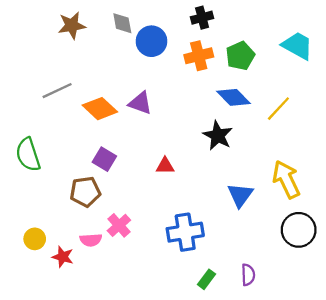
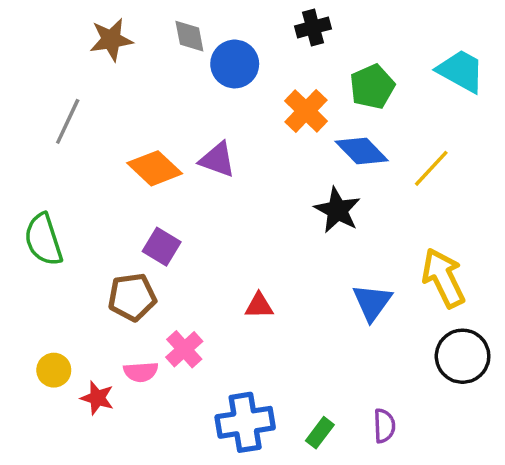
orange cross: (199, 56) -> (306, 111), moved, turned -32
gray line: (57, 91) -> (68, 121), moved, turned -40
red triangle: (165, 166) -> (259, 306), moved
blue cross: (185, 232) -> (245, 422), moved

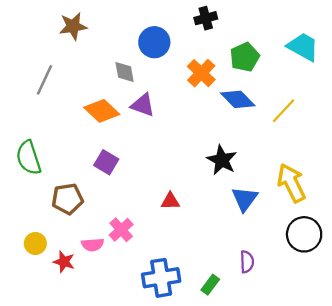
gray diamond: (189, 36) -> (125, 72), moved
black star: (337, 210) -> (222, 160), moved
brown pentagon: (132, 297) -> (67, 199), moved
purple semicircle: (384, 426) -> (247, 262), moved

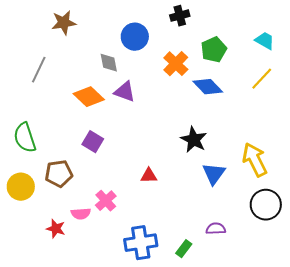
cyan trapezoid: (303, 47) -> (265, 41), size x0.7
yellow line: (284, 111) -> (262, 79), moved
yellow circle: (35, 243) -> (21, 187), moved, size x1.4
purple semicircle: (247, 262) -> (216, 229), turned -90

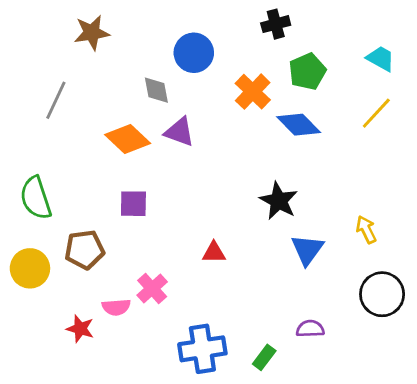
black cross: (180, 16) -> (276, 24), moved
purple square: (93, 142) -> (133, 204), turned -30
yellow arrow: (255, 160) -> (366, 230), size x0.6

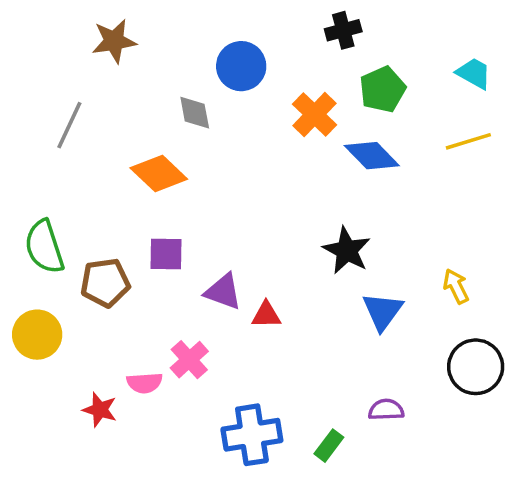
yellow line: (376, 113) -> (468, 141), turned 30
purple triangle: (179, 132) -> (223, 292), moved
brown pentagon: (85, 250) -> (105, 283), moved

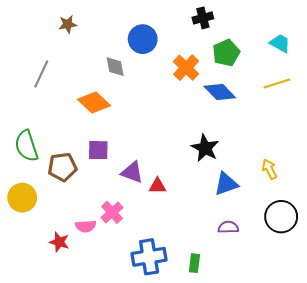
brown star: (114, 41) -> (68, 24), size x0.7
blue triangle: (383, 311) -> (226, 184), turned 35
purple semicircle: (386, 410) -> (228, 227), moved
green rectangle: (329, 446) -> (194, 263), turned -30

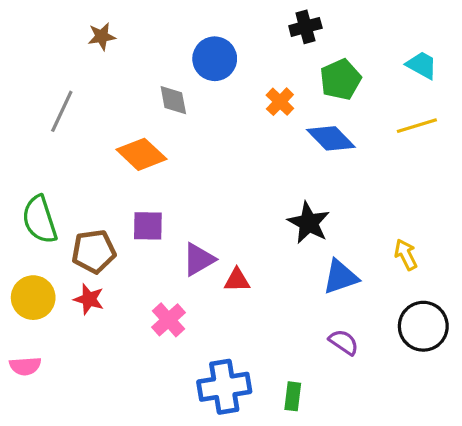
orange cross: (186, 68) -> (280, 102), size x0.7
purple triangle: (132, 172) -> (199, 259), turned -50
pink semicircle: (86, 226) -> (25, 366), moved
purple semicircle: (228, 227) -> (344, 342), turned 36
red star: (59, 242) -> (89, 299), moved

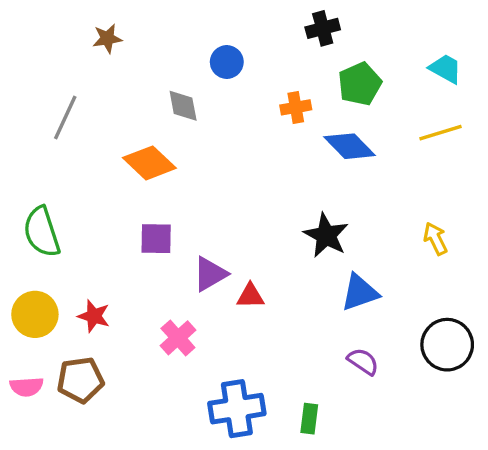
blue circle: (215, 59) -> (227, 62), size x0.7
orange cross: (280, 102) -> (296, 107), turned 36
brown pentagon: (94, 251) -> (80, 380), moved
yellow arrow: (406, 255) -> (435, 239), moved

